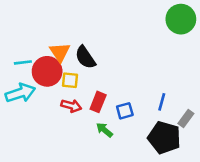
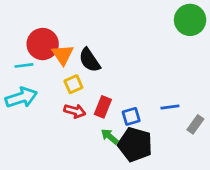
red circle: (47, 71) -> (43, 44), moved
yellow square: (70, 80) -> (73, 84), turned -30
blue line: (162, 102) -> (170, 107), turned 66
black pentagon: (164, 138) -> (135, 144), moved

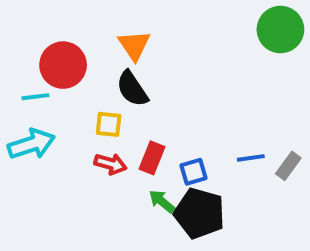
orange triangle: (63, 55) -> (134, 45), moved
yellow square: (73, 84) -> (109, 124), turned 30
gray rectangle: (195, 124) -> (288, 166), moved

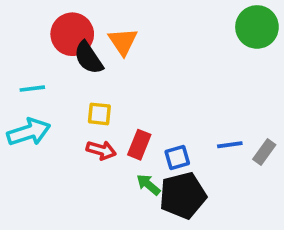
red circle: (63, 65) -> (72, 34), moved
black semicircle: (132, 89) -> (89, 58), moved
black pentagon: (199, 213) -> (183, 195), turned -30

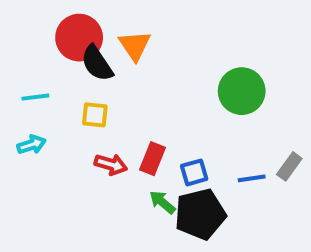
green circle: (257, 27) -> (242, 91), moved
yellow square: (99, 114) -> (95, 115), moved
cyan arrow: (29, 132) -> (31, 145), size x0.6
blue line: (230, 145) -> (252, 178), moved

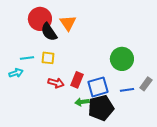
green circle: (242, 91) -> (122, 59), moved
cyan line: (35, 97) -> (27, 58), moved
blue square: (194, 172) -> (98, 87), size x1.5
green arrow: (162, 202) -> (82, 102), turned -48

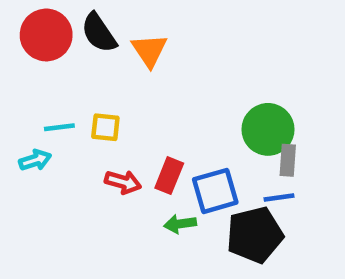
red circle: (40, 19) -> (46, 35), moved
black semicircle: (49, 32) -> (99, 33), moved
gray rectangle: (146, 84) -> (288, 160), moved, turned -32
black pentagon: (101, 108) -> (255, 235), moved

